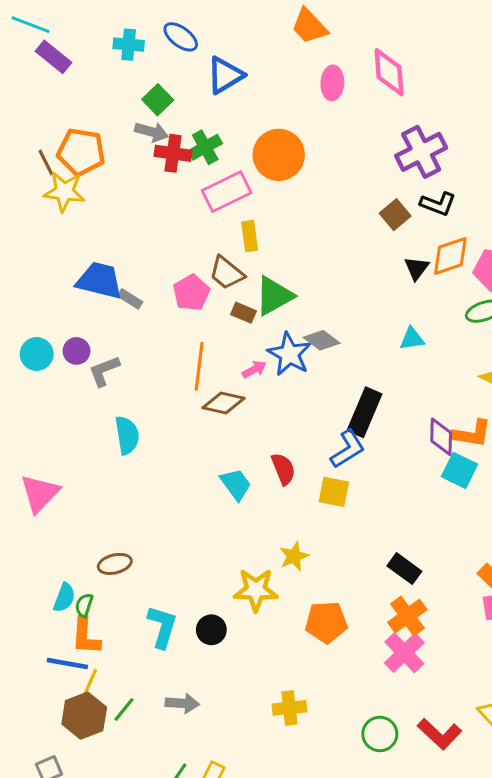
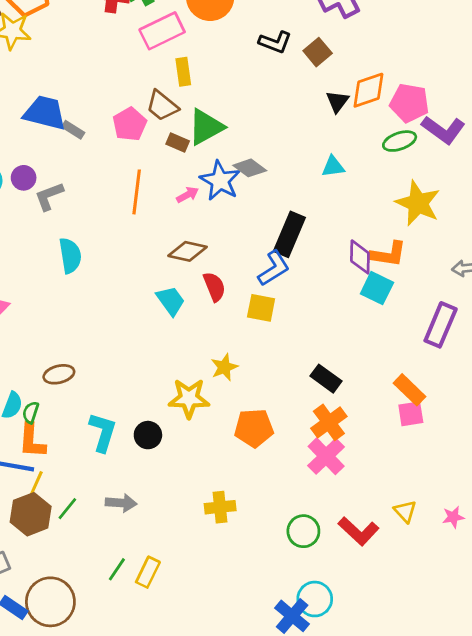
black L-shape: (438, 204) -> (275, 42), moved
brown diamond: (224, 403) -> (188, 251), moved

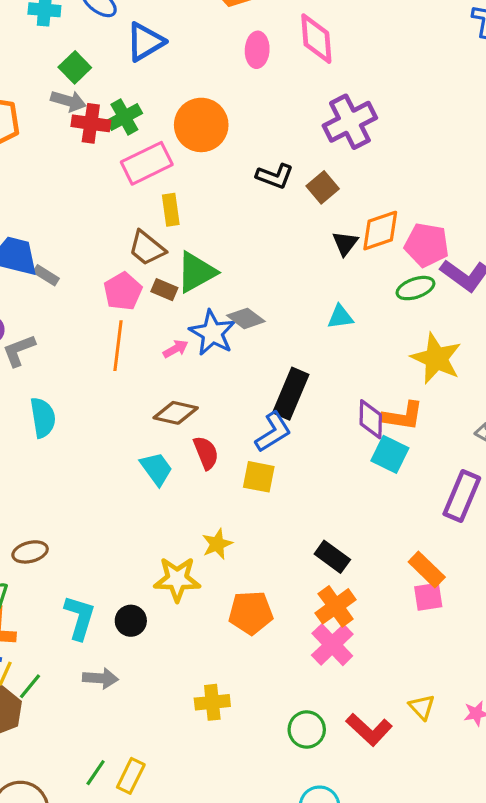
pink pentagon: (130, 124) -> (123, 291), moved
gray arrow: (121, 503) -> (100, 678), moved
green line: (67, 509) -> (30, 686), moved

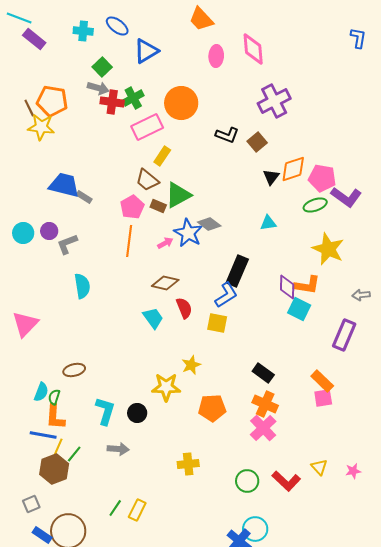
yellow rectangle: (171, 210) -> (162, 156), turned 42
orange cross: (336, 606) -> (265, 404), turned -30

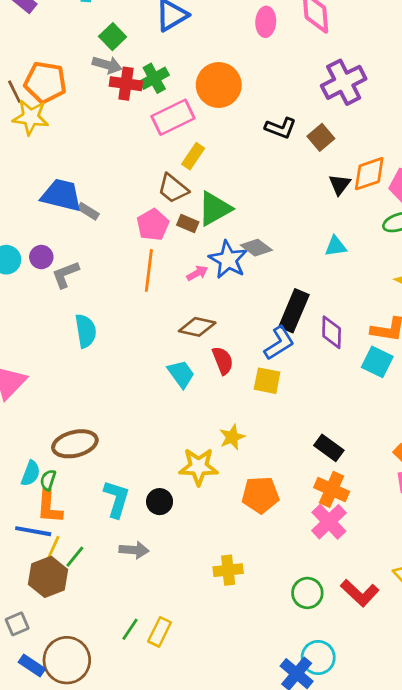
purple diamond: (287, 287) -> (332, 332), moved
brown ellipse: (74, 370) -> (75, 444), size x1.5

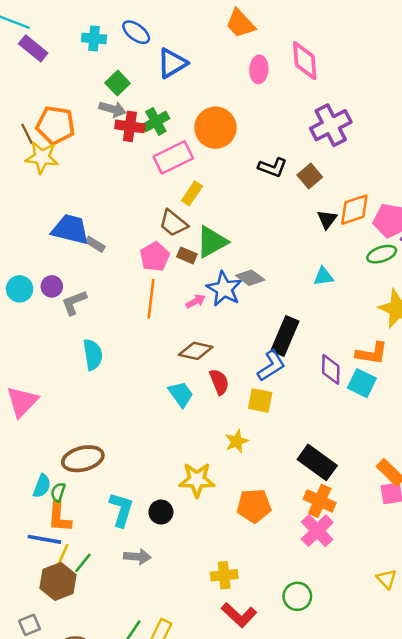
purple diamond: (332, 332) -> (331, 369), moved
yellow star: (232, 437) -> (237, 441), moved
black rectangle: (329, 448) -> (317, 462), size x1.4
red L-shape: (360, 593) -> (239, 615), moved

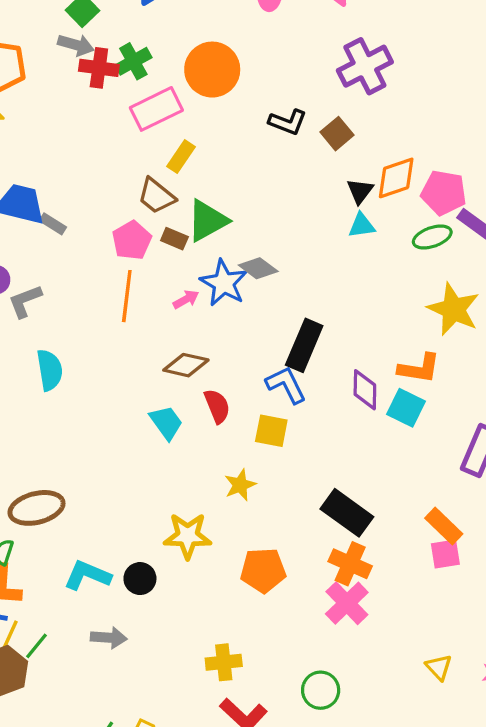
cyan triangle: (323, 276) -> (362, 226), moved
blue L-shape: (271, 366) -> (286, 385), turned -84
cyan L-shape: (121, 510) -> (87, 575), turned -84

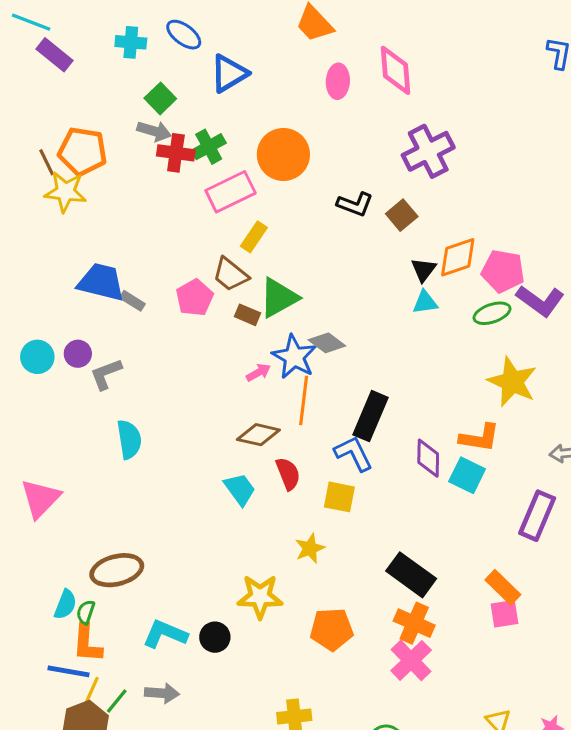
pink pentagon: (132, 240) -> (195, 298), moved
orange line: (127, 296) -> (304, 400), moved
gray arrow: (109, 638) -> (162, 693), moved

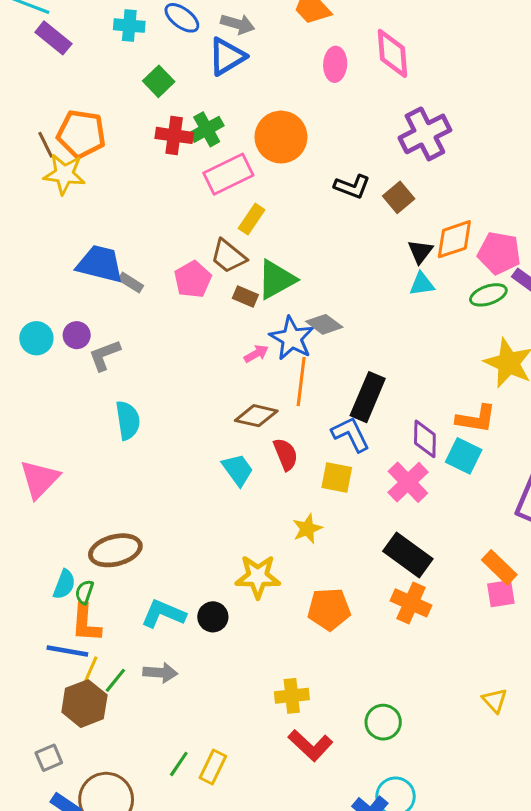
gray arrow: (154, 131) -> (238, 24), moved
pink cross: (411, 660) -> (408, 482), moved

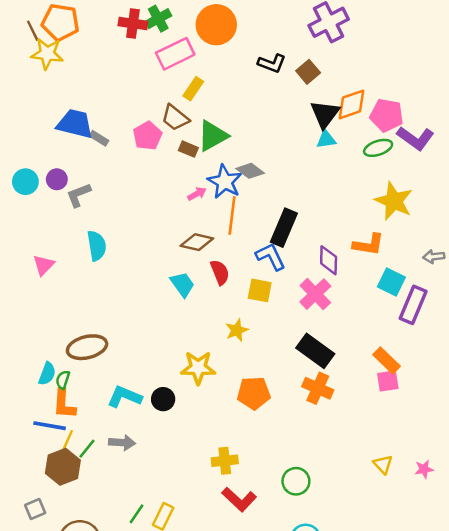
black triangle: (420, 252) -> (325, 114), size x1.5
cyan square: (464, 456) -> (391, 282), moved
pink triangle: (40, 479) -> (44, 265), moved, size x0.7

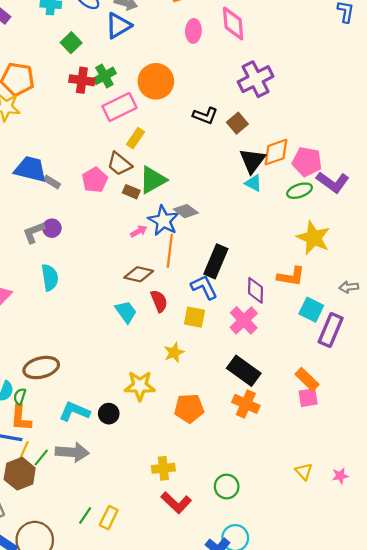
cyan triangle: (326, 139) -> (253, 183), turned 36
purple circle: (57, 179) -> (52, 228), moved
gray arrow: (122, 443) -> (72, 452), size x1.4

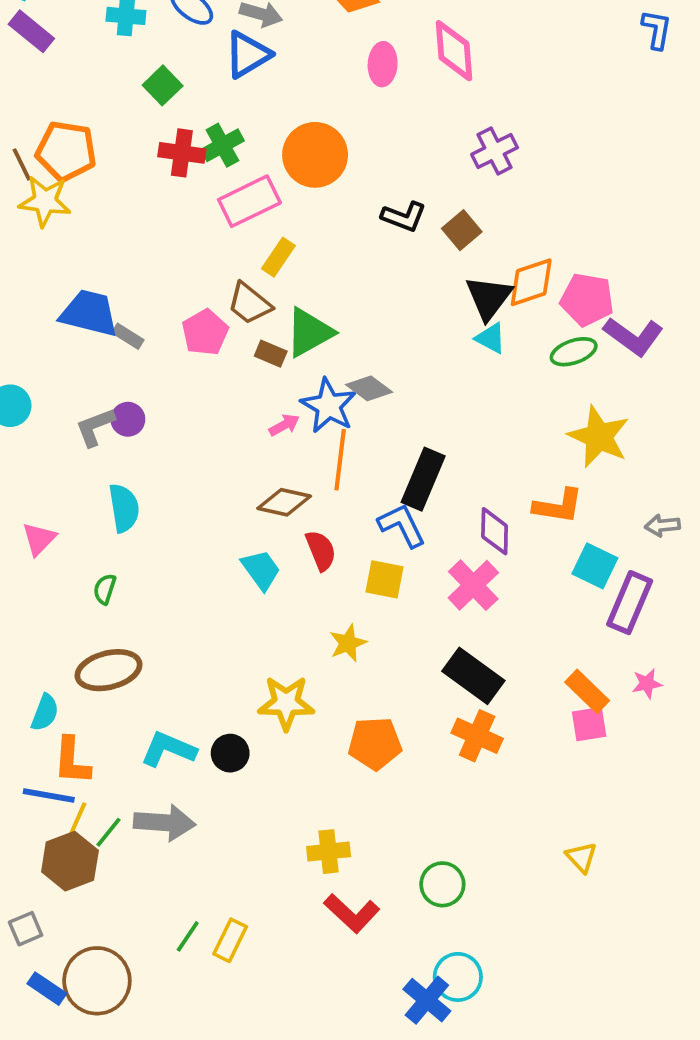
purple cross: (256, 79) -> (495, 151), size x0.7
green semicircle: (20, 396) -> (105, 589), moved
pink star: (340, 476) -> (647, 684), moved

